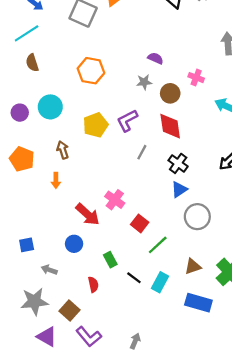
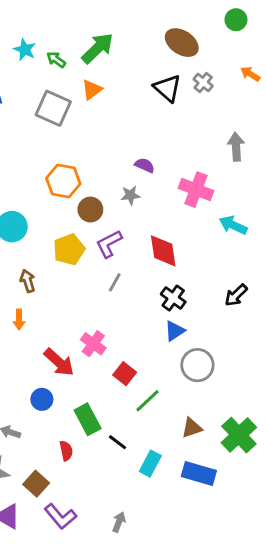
pink cross: (196, 78) -> (196, 190), size x1.6
brown circle: (170, 93) -> (90, 210), moved
gray line: (142, 152) -> (115, 282), moved
green rectangle: (110, 260) -> (88, 419), size x1.5
cyan rectangle: (160, 282) -> (150, 464), moved

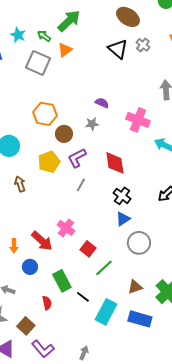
cyan star: (25, 50) -> (18, 35), moved
green arrow: (56, 60) -> (44, 36), moved
orange arrow: (19, 319) -> (14, 246), moved
cyan rectangle: (150, 464) -> (106, 312), size x1.4

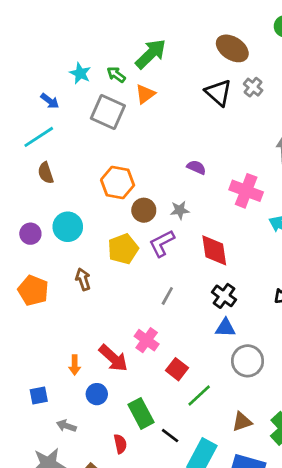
gray star: (92, 124) -> (180, 210), moved
gray line: (81, 185) -> (167, 296), moved
blue triangle: (123, 219) -> (225, 328), turned 35

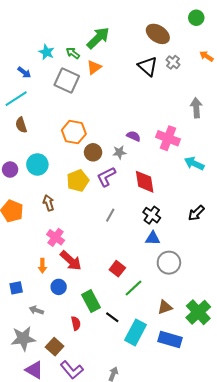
purple semicircle: (196, 167) -> (134, 136), moved
pink cross: (147, 340) -> (56, 237), moved

